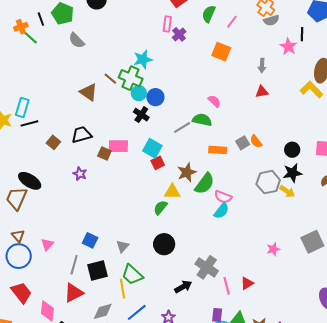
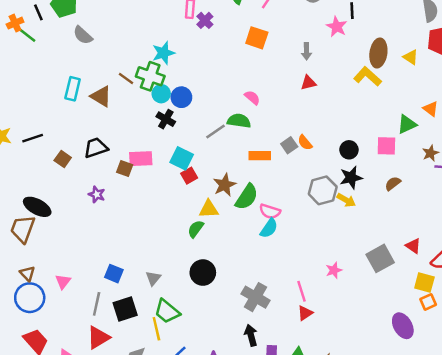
cyan rectangle: (22, 107) -> (73, 89), moved
pink line: (227, 286) -> (301, 291), moved
black arrow: (183, 287) -> (251, 335), moved, turned -72

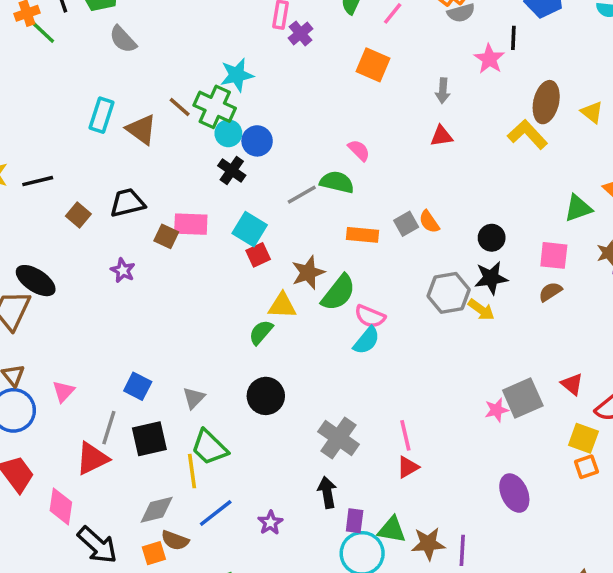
pink square: (386, 146) -> (554, 255), moved
pink star: (334, 270) -> (497, 410), moved
purple ellipse: (403, 326) -> (514, 493), moved
red triangle: (98, 338) -> (92, 458), moved

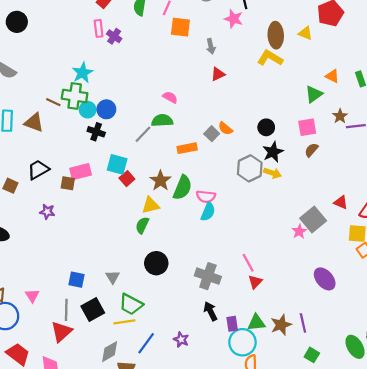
orange square: (373, 65) -> (180, 27), moved
yellow line: (192, 471) -> (124, 322), turned -75

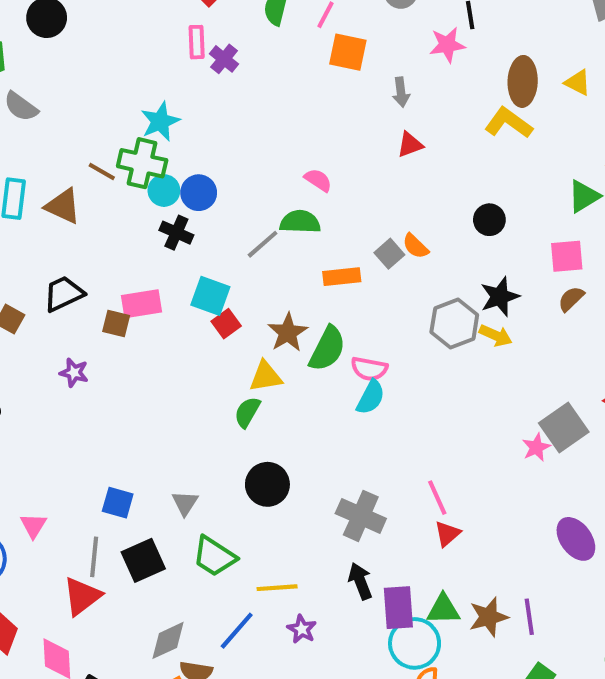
pink star: (234, 19) -> (447, 45), turned -30
black circle: (266, 127) -> (489, 220), moved
yellow line: (124, 322) -> (277, 588), moved
purple rectangle: (232, 324) -> (398, 608), size x1.5

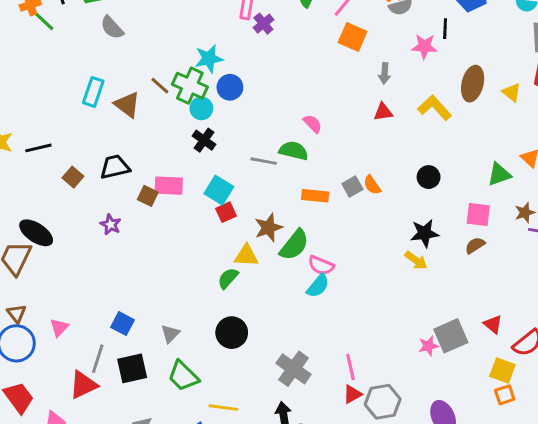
yellow L-shape: (509, 123) -> (435, 108), moved
blue circle: (199, 193) -> (230, 87), moved
gray line: (263, 244) -> (264, 161), turned 40
gray hexagon: (454, 323) -> (383, 402), moved

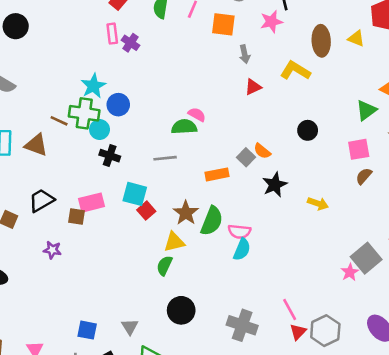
orange square: (353, 37) -> (223, 24), moved
green semicircle: (294, 151) -> (184, 127), moved
black star: (425, 233) -> (275, 185), moved

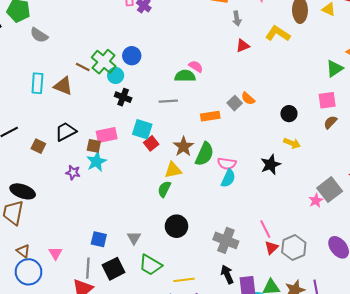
cyan star: (93, 86) -> (96, 162), moved
green cross: (84, 113) -> (104, 62), turned 30
black circle: (308, 130) -> (289, 114), moved
black star: (275, 185) -> (271, 165), moved

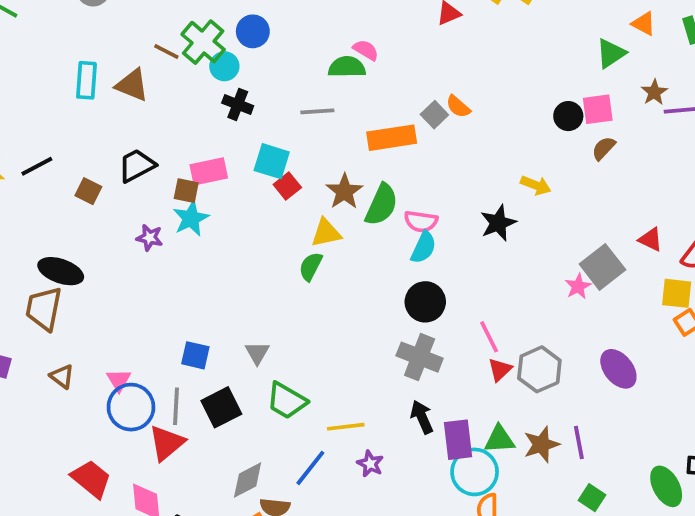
black circle: (289, 114) -> (568, 116), moved
orange rectangle: (210, 116) -> (392, 138), size x1.4
black circle: (176, 226) -> (425, 302), moved
blue circle: (29, 272) -> (131, 407), moved

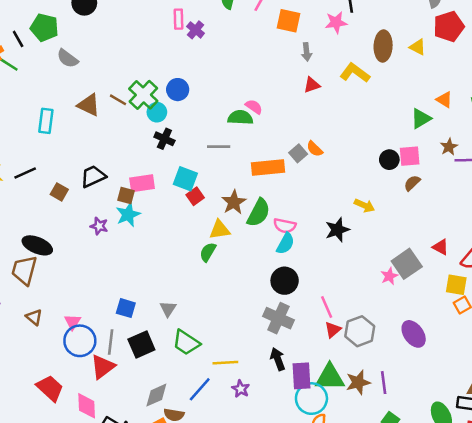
cyan rectangle: (86, 80) -> (46, 121), moved
brown triangle: (132, 85) -> (89, 105), moved
green triangle: (499, 439) -> (330, 377), size x1.4

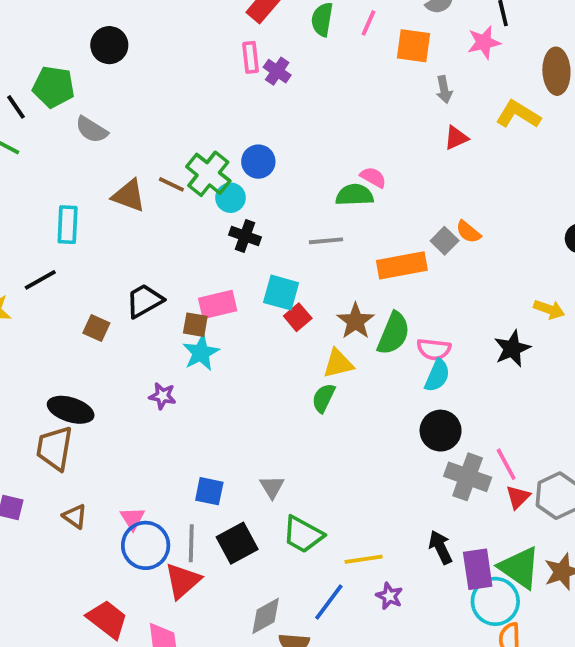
black line: (25, 173) -> (40, 280), moved
purple star: (99, 226) -> (163, 396), moved
gray cross: (278, 318) -> (468, 477), moved
green triangle: (330, 377) -> (520, 568), turned 40

